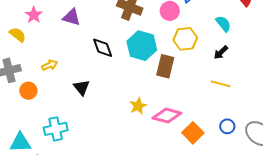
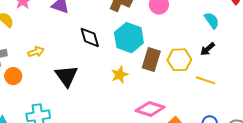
yellow hexagon: (185, 39) -> (179, 60), moved
black triangle: (82, 87) -> (66, 76), size x1.4
yellow star: (138, 106) -> (120, 75), moved

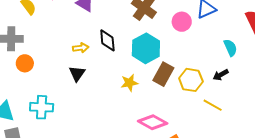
yellow arrow: (36, 52) -> (81, 48), moved
black triangle: (66, 76) -> (77, 74), size x0.7

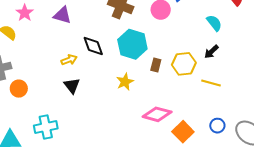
brown rectangle: (163, 74) -> (156, 65), size x0.6

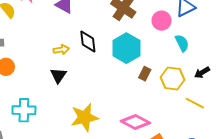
cyan semicircle: (214, 23) -> (182, 43), moved
yellow star: (125, 82) -> (85, 117), moved, size x1.6

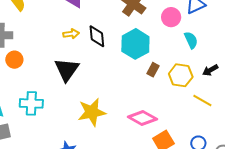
yellow arrow: (61, 50) -> (71, 34), moved
black triangle: (58, 76) -> (67, 70), size x1.5

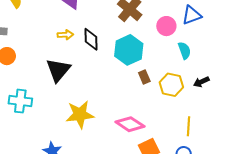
brown rectangle: (153, 70) -> (144, 77), turned -56
yellow line: (202, 100) -> (188, 126), moved, turned 60

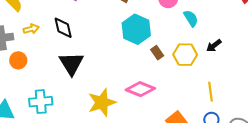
yellow arrow: (65, 35) -> (31, 29), moved
black diamond: (91, 39) -> (63, 28), moved
pink diamond: (130, 124) -> (140, 89), moved

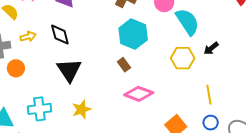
cyan semicircle: (191, 18) -> (187, 22), size x1.6
brown rectangle: (157, 53) -> (124, 65), moved
yellow star: (102, 102) -> (82, 109), moved, size x0.7

